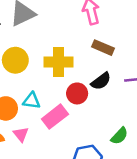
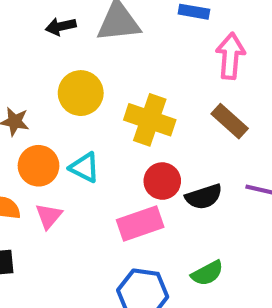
black semicircle: (101, 81) -> (204, 197), moved
pink rectangle: (55, 117) -> (140, 224), moved

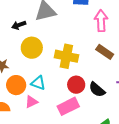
black arrow: (61, 26) -> (19, 25), moved
black semicircle: (204, 197) -> (97, 90), turned 66
pink triangle: (49, 216) -> (31, 102), moved, turned 32

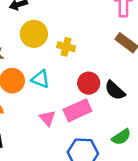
yellow cross: (66, 56) -> (66, 47), moved, size x0.6
pink triangle: (31, 102) -> (47, 118), moved, turned -48

